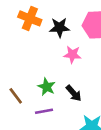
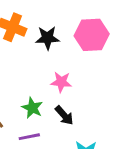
pink star: (72, 55) -> (61, 82), moved

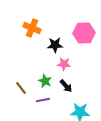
black star: (48, 38) -> (55, 45), moved

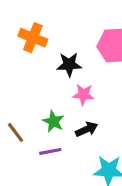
black arrow: (66, 86) -> (87, 129), turned -72

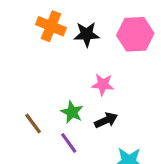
black star: (69, 65) -> (87, 34), moved
purple line: (50, 151) -> (69, 143), turned 65

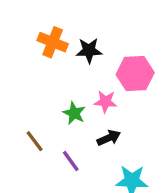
pink hexagon: (135, 34) -> (135, 74), moved
green star: (72, 112) -> (74, 113), moved

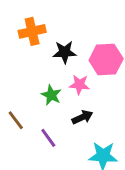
orange cross: (53, 42) -> (32, 31), turned -35
black star: (89, 50) -> (65, 52), moved

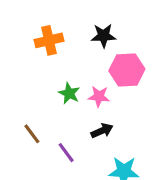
black star: (65, 52) -> (104, 36), moved
green star: (51, 95) -> (69, 93), moved

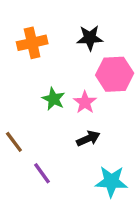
pink star: (99, 96) -> (85, 102), turned 30
purple line: (66, 153) -> (42, 173), moved

